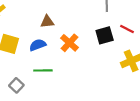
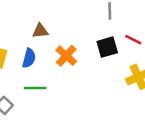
blue semicircle: (38, 45) -> (29, 58), turned 126

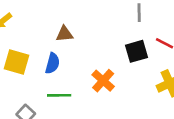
orange cross: (66, 56) -> (103, 81), moved

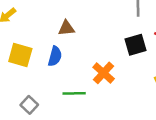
green line: (59, 95) -> (74, 93), moved

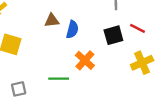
blue semicircle: (55, 56) -> (72, 30), moved
gray square: (29, 105) -> (19, 89), turned 35

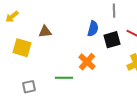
brown triangle: (52, 20) -> (45, 32), moved
blue semicircle: (72, 30) -> (93, 29), moved

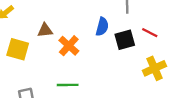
orange cross: (87, 62) -> (69, 46), moved

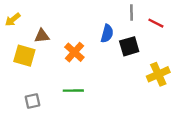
brown triangle: (45, 30) -> (42, 36), moved
red line: (150, 33) -> (156, 23), moved

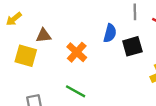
green line: (73, 91) -> (76, 91), turned 30

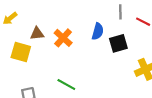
orange cross: (77, 52) -> (63, 38), moved

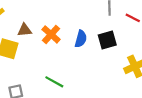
blue semicircle: (98, 31) -> (81, 39), moved

